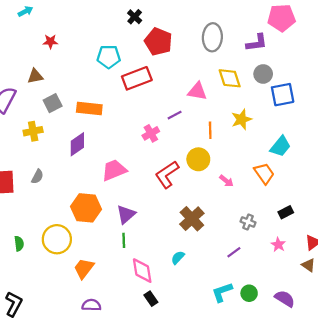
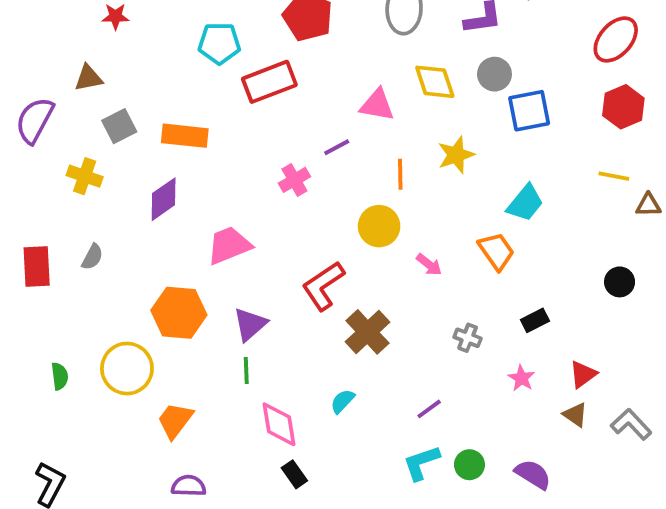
yellow cross: (33, 131) -> (85, 176), turned 30
red L-shape: (167, 174) -> (323, 286), moved
purple line: (234, 252) -> (429, 409), moved

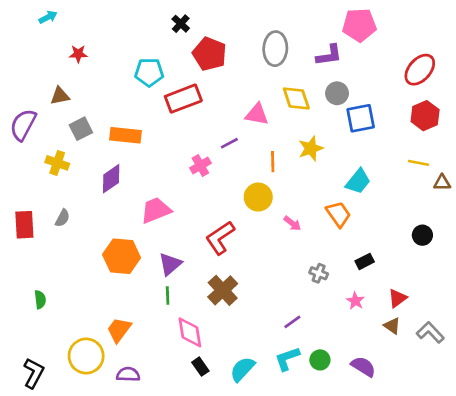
brown cross: (367, 332) -> (223, 290), moved
yellow circle: (127, 369) -> (86, 356), moved
cyan semicircle: (342, 401) -> (242, 369), moved, size x1.5

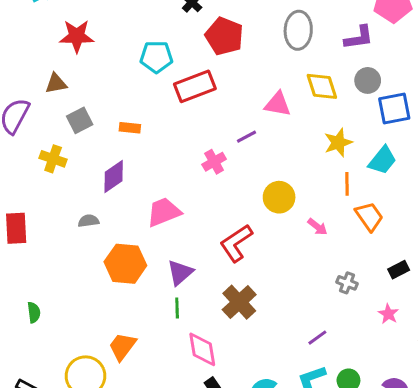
red star: (78, 54) -> (77, 36), size x1.6
orange rectangle: (126, 135) -> (130, 128), size x0.6
orange line: (273, 162) -> (347, 184), moved
cyan trapezoid: (358, 181) -> (382, 160), moved
gray semicircle: (62, 218) -> (88, 221), moved, turned -126

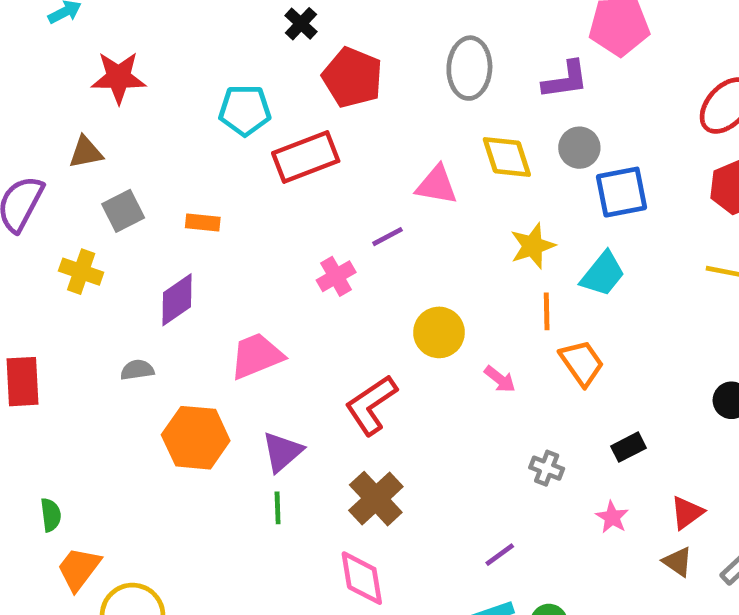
orange trapezoid: (122, 346) -> (79, 569), moved
pink diamond: (202, 349) -> (362, 578), moved

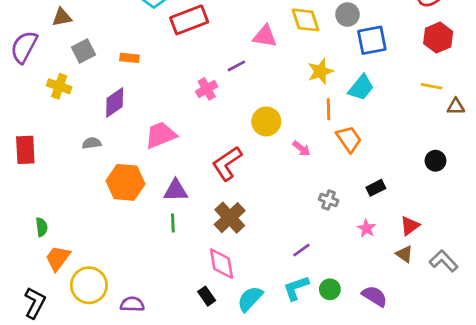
purple triangle: (282, 452) -> (176, 190), turned 40

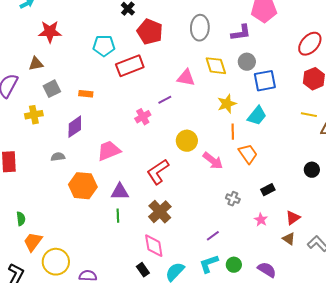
yellow cross: (59, 86) -> (34, 115), turned -30
pink arrow: (301, 149) -> (213, 161), size x1.5

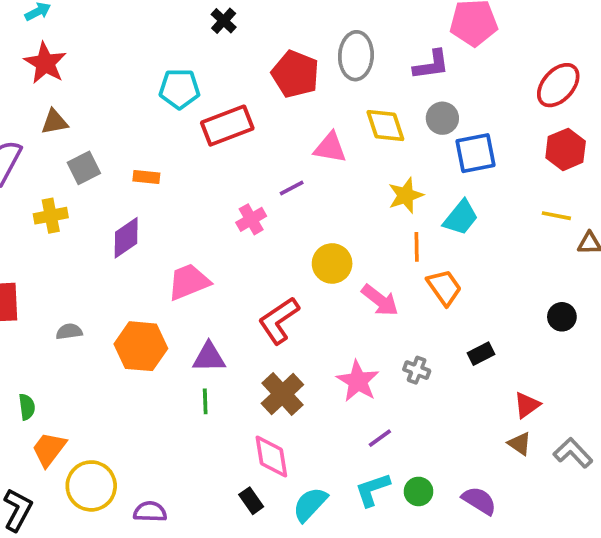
red star: (50, 32) -> (45, 63), moved, turned 30
red pentagon: (150, 32) -> (295, 74), moved
gray semicircle: (58, 157) -> (69, 331), moved
pink star: (261, 220) -> (358, 381), moved, size x1.6

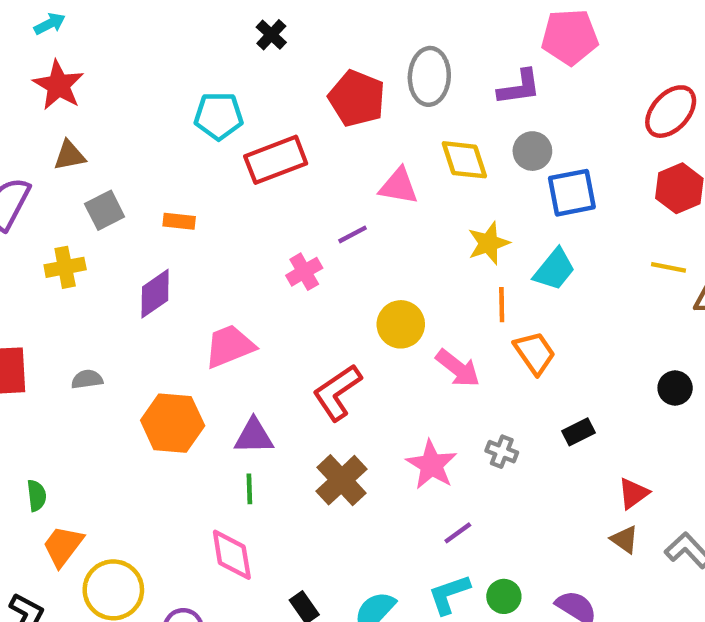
gray semicircle: (69, 331) -> (87, 379), moved
pink diamond: (271, 457) -> (232, 555), moved

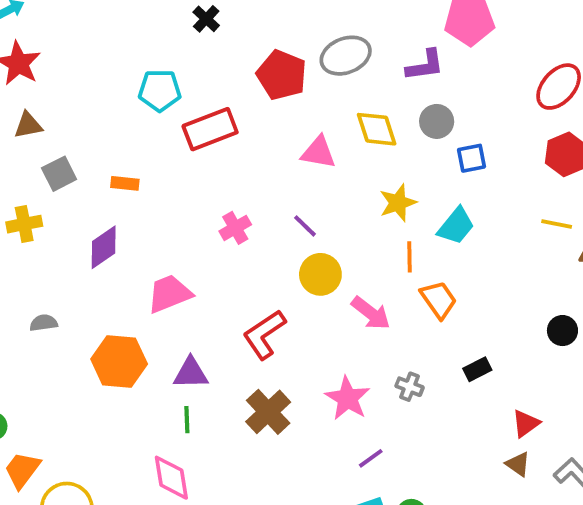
gray ellipse: (429, 76) -> (346, 56), turned 66
blue square: (572, 193) -> (471, 158), size x0.7
purple line: (352, 234) -> (305, 226), moved, turned 72

